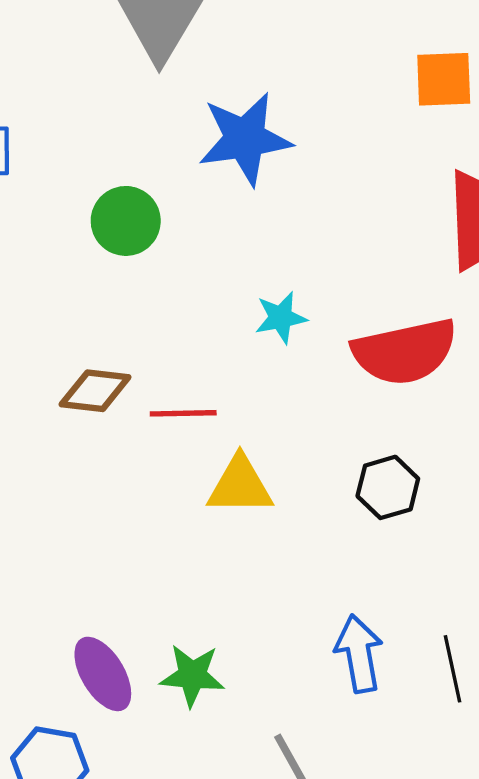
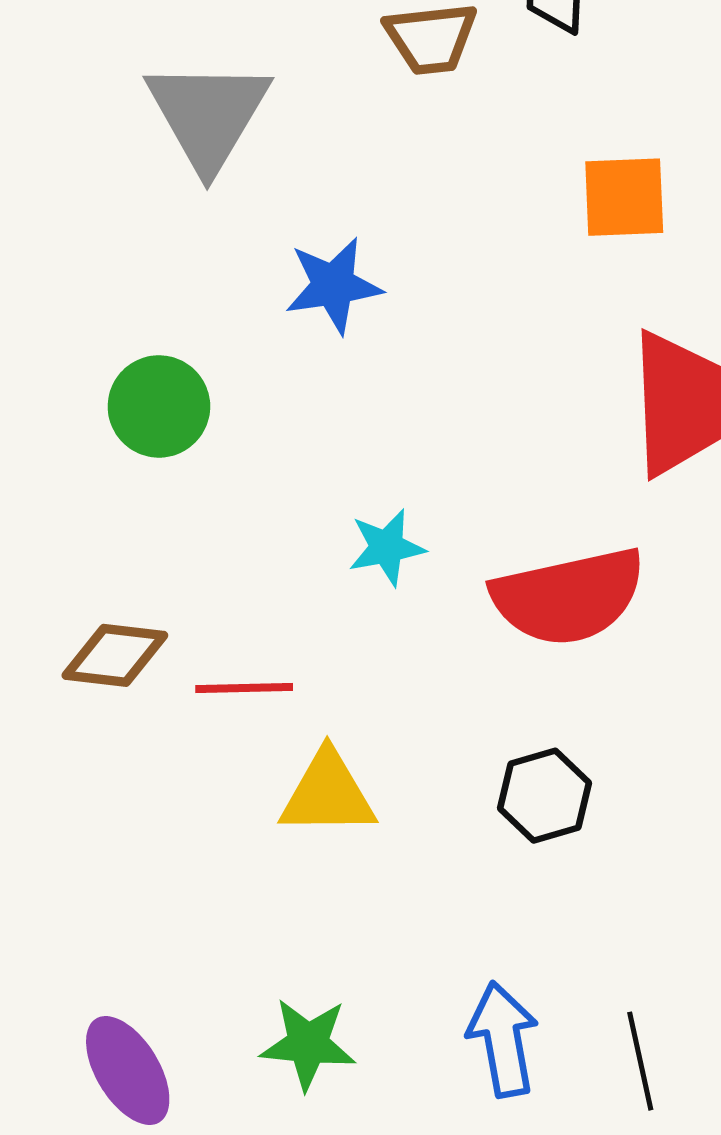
blue star: (245, 139) -> (333, 285), size x0.7
green star: (192, 675) -> (308, 1044), moved

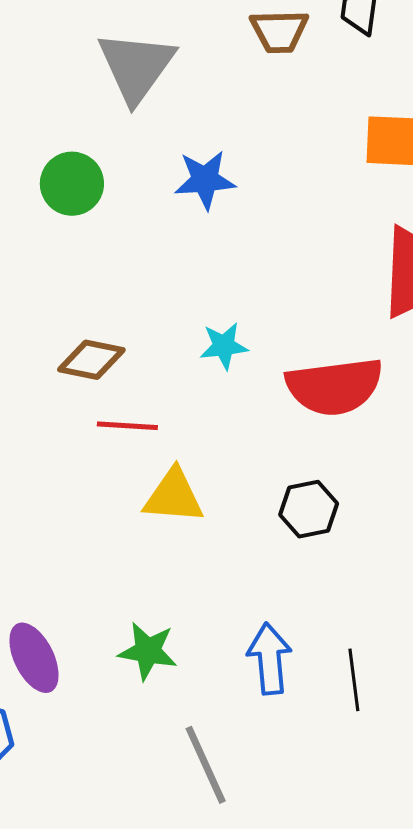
green circle: (159, 406) -> (72, 184), moved
brown diamond: (115, 655) -> (91, 360), moved

